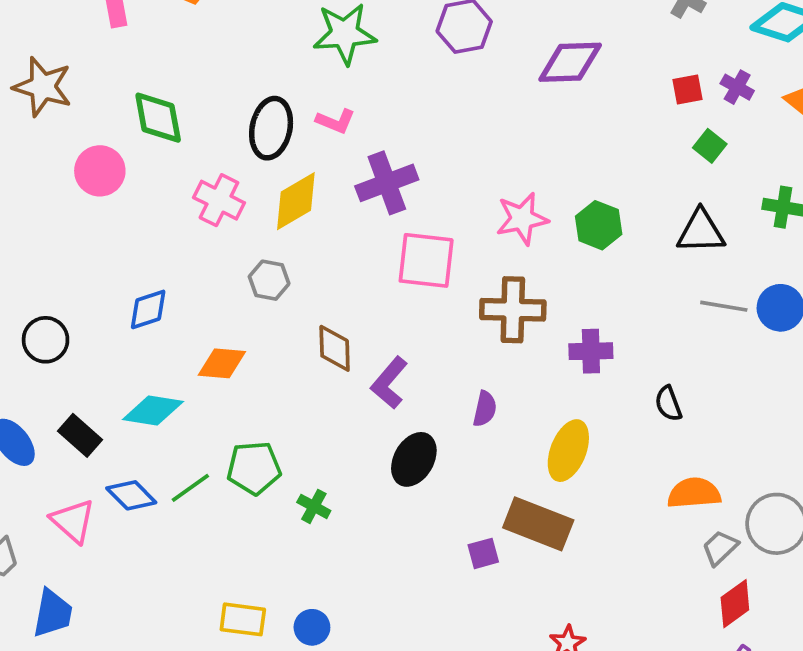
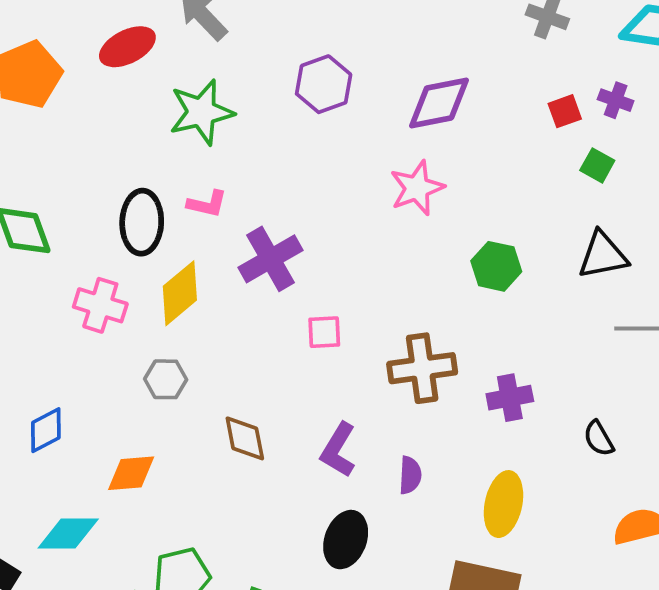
pink star: (522, 219) -> (417, 188), moved
pink square: (426, 260) -> (324, 332), size x0.6
purple L-shape: (389, 383) -> (338, 450), moved

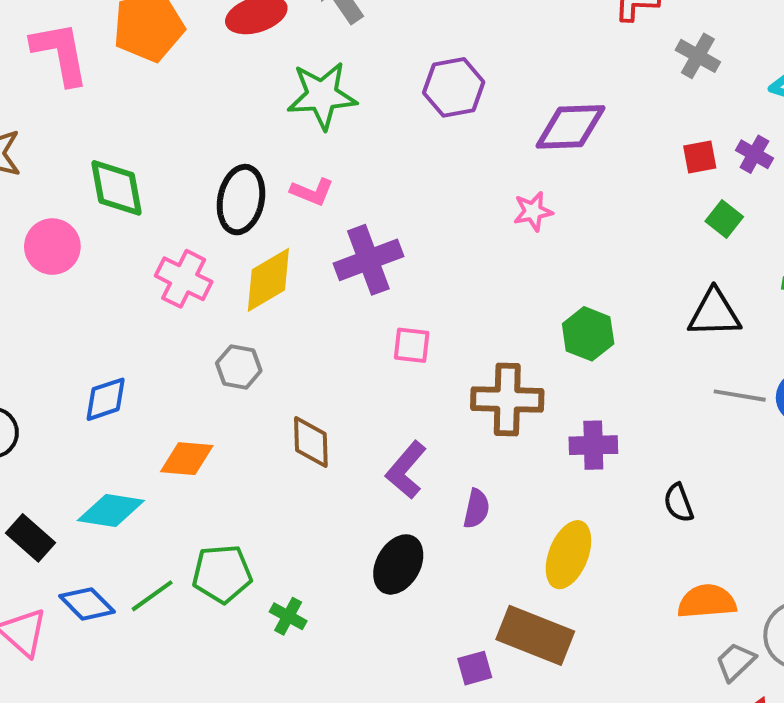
pink star: (417, 188) -> (533, 211), size x0.7
green hexagon: (496, 266) -> (588, 334), moved

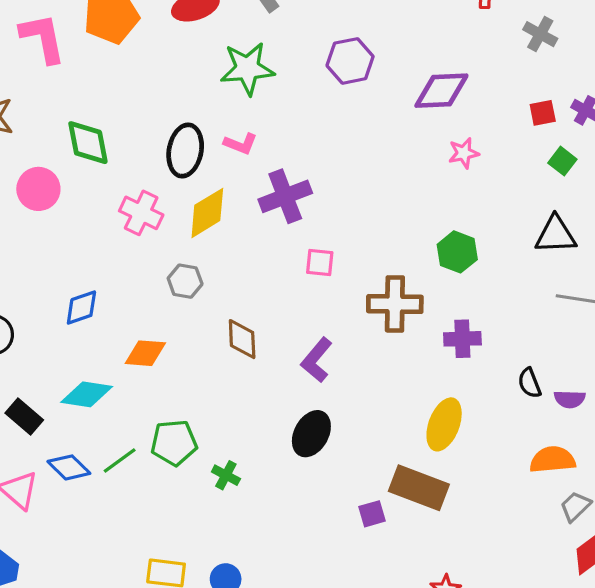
pink star: (533, 211) -> (464, 153), moved
purple semicircle: (476, 509) -> (570, 399), moved, turned 80

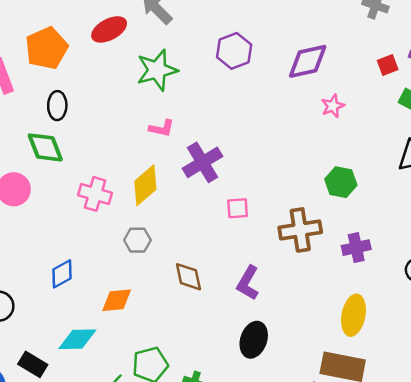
black ellipse: (185, 150) -> (57, 106), moved, size x0.7

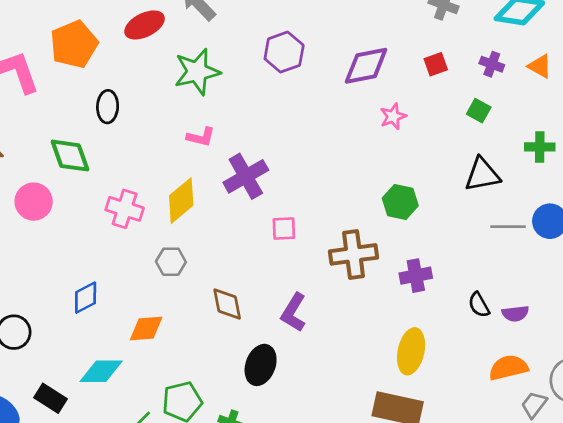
red square: (388, 65) -> (436, 64), moved
black ellipse: (57, 106) -> (108, 107), moved
black ellipse: (254, 340) -> (261, 365), moved

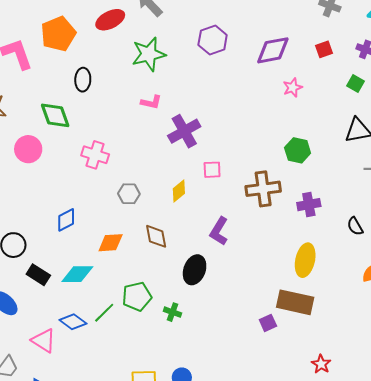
yellow diamond: (181, 201) -> (179, 191), moved, size x0.7
brown diamond: (227, 304) -> (156, 236), moved
black rectangle: (50, 398) -> (38, 275), moved

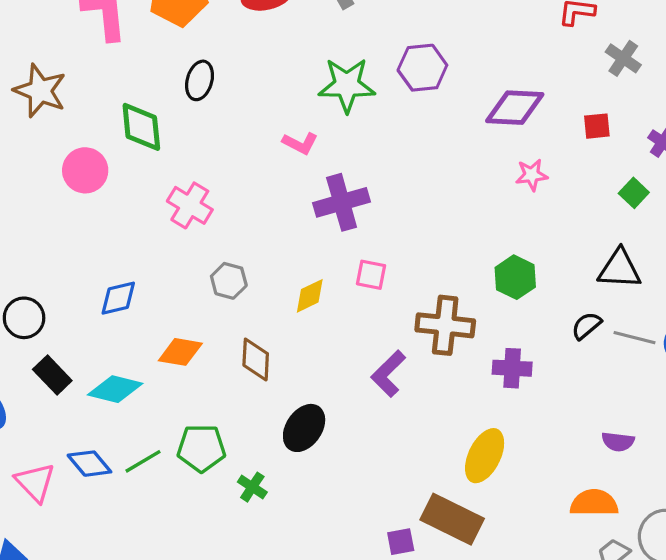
green star: (149, 54) -> (347, 85), moved
black semicircle: (355, 226) -> (586, 326), moved, turned 66
purple L-shape: (219, 231) -> (388, 374), moved

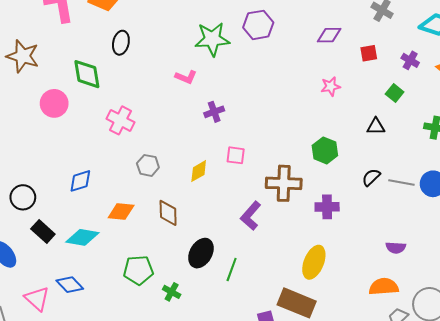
purple diamond: (515, 108) -> (329, 35), moved, size x0.7
purple cross: (342, 202) -> (214, 112), size x0.6
black triangle: (620, 269) -> (376, 126), moved, size x0.7
green line: (143, 461) -> (232, 270), moved, turned -35

